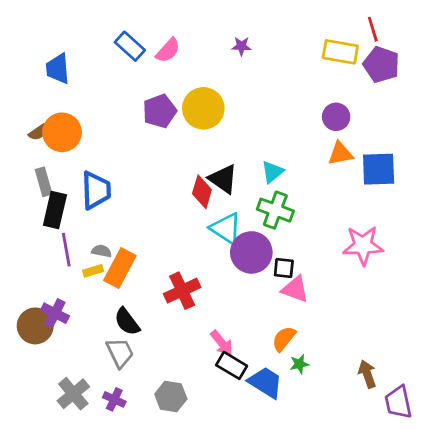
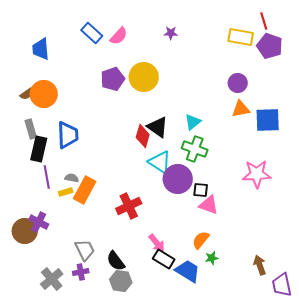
black semicircle: (127, 322) -> (116, 261), moved
purple cross: (114, 399) -> (81, 272), moved, turned -35

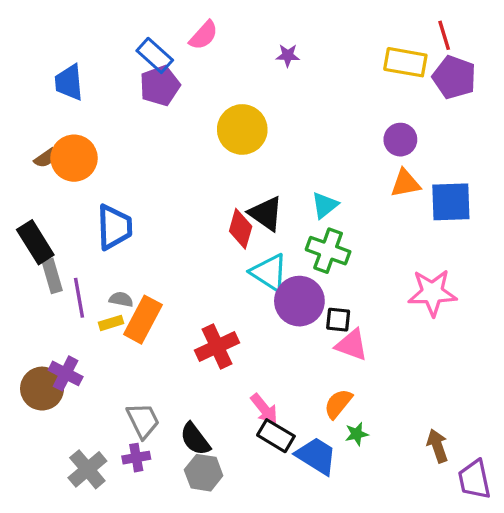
pink semicircle: (119, 36) -> (204, 35), moved
purple pentagon: (113, 79) -> (160, 86), moved
gray rectangle: (31, 129) -> (52, 276), moved
black rectangle: (39, 149) -> (35, 242), moved, turned -45

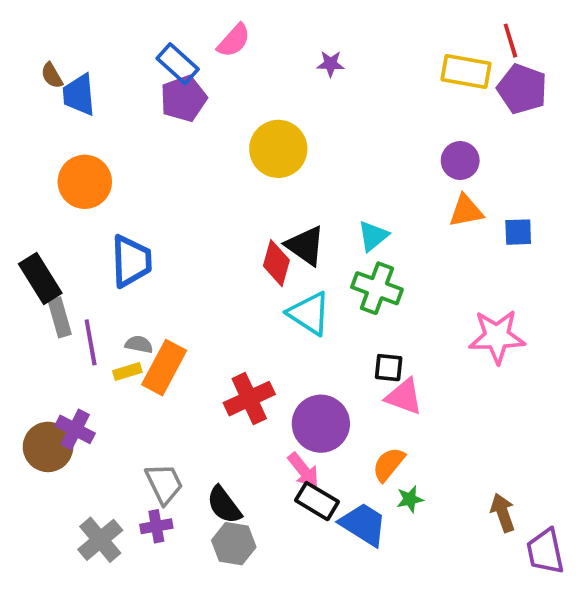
brown semicircle: (45, 158) -> (52, 75), moved, turned 95
blue square: (451, 202) -> (518, 232), size x0.6
purple circle: (299, 301) -> (321, 424), moved

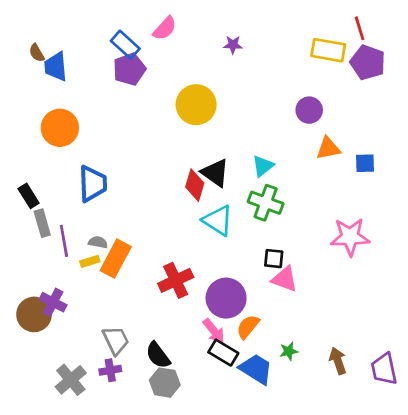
purple circle: (460, 161) -> (309, 110), moved
black rectangle: (40, 279) -> (29, 196), size x0.7
orange semicircle: (389, 464) -> (248, 327), moved
brown arrow: (503, 513) -> (338, 361), moved
purple trapezoid: (545, 551) -> (384, 369), moved

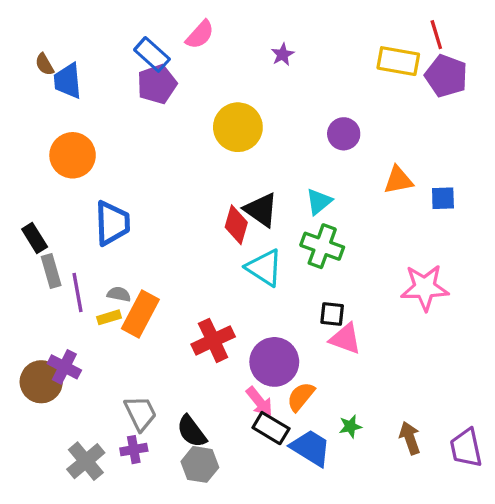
purple star: (233, 45) -> (283, 54), turned -30
purple circle: (309, 110) -> (344, 134), moved

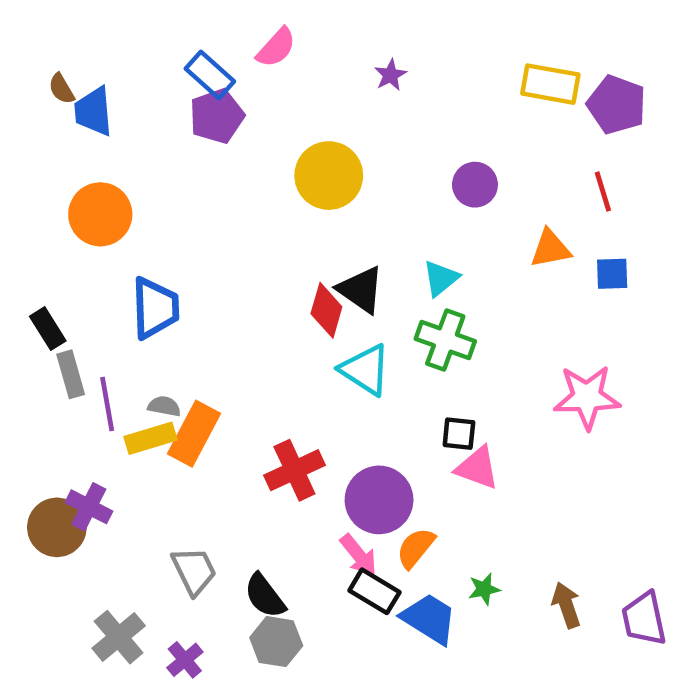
red line: (436, 35) -> (603, 191), moved
yellow rectangle: (109, 317) -> (151, 438), size x1.5
purple cross: (134, 450) -> (185, 660), moved, turned -30

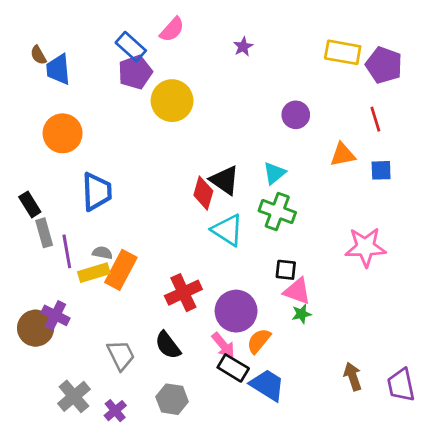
yellow circle: (329, 176) -> (172, 101), moved
green star: (484, 589) -> (301, 314), moved
black semicircle: (265, 596) -> (168, 345), moved

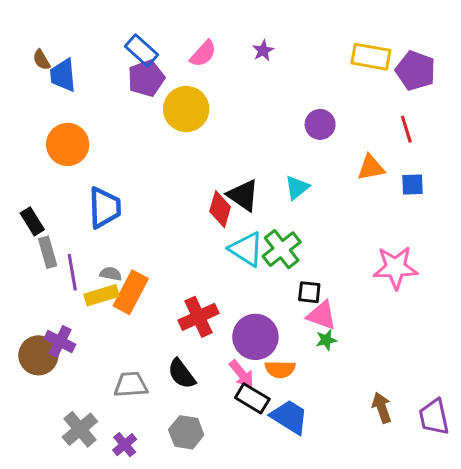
pink semicircle: (172, 30) -> (203, 54), moved
green cross: (277, 212) -> (282, 249), moved, turned 32
orange semicircle: (259, 341) -> (280, 369), turned -128
gray trapezoid: (121, 355) -> (131, 385), turned -68

